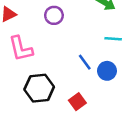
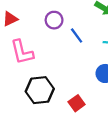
blue line: (85, 62) -> (77, 35), moved

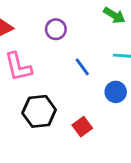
blue line: (77, 35) -> (82, 67), moved

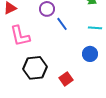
blue line: (82, 67) -> (62, 24), moved

